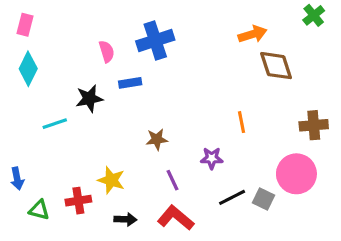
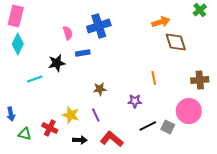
pink rectangle: (25, 25) -> (16, 16), size x1.5
purple line: (172, 180) -> (96, 115), moved
red cross: (78, 201) -> (50, 128), turned 35

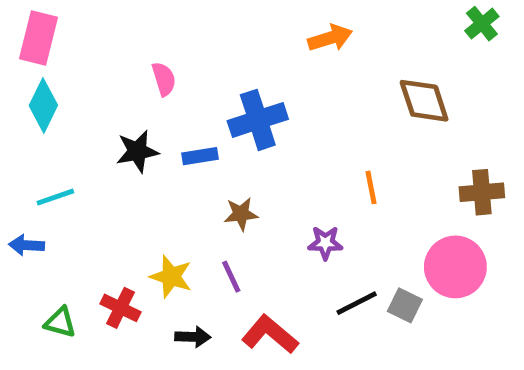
orange arrow: (161, 22) -> (330, 38), moved
blue cross: (99, 26) -> (258, 120), moved
blue rectangle: (83, 53) -> (200, 156), moved
cyan line: (35, 79) -> (55, 197), moved
blue arrow: (11, 114) -> (27, 245), moved, turned 104

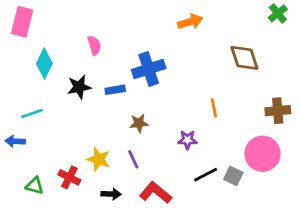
cyan diamond: (43, 105) -> (44, 63), moved

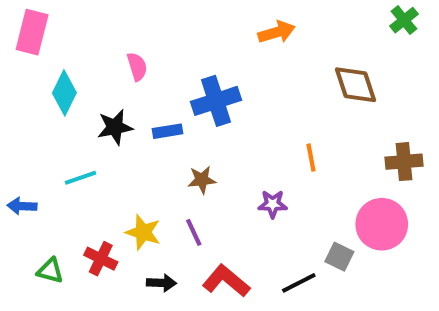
cyan line: (32, 113) -> (81, 178), moved
black line: (206, 175) -> (299, 283), moved

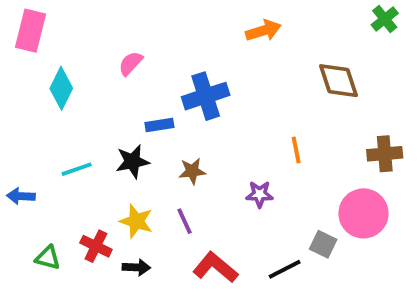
pink semicircle: (137, 67) -> (131, 63), turned -120
black star: (115, 127) -> (133, 161), moved
black arrow: (161, 283) -> (136, 267), moved

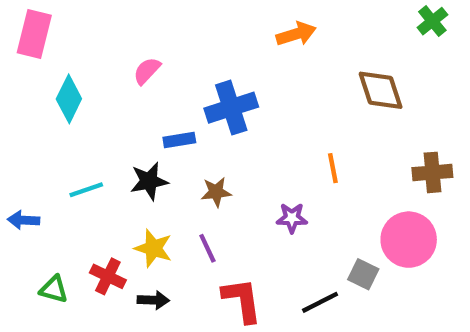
red L-shape: (215, 267) -> (242, 300), turned 42

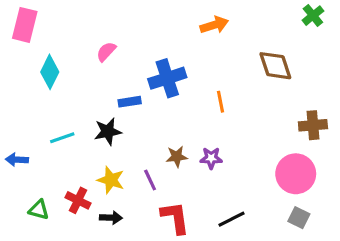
orange line: (333, 168) -> (221, 102), moved
brown star: (216, 192) -> (177, 157), moved
gray square: (363, 274) -> (299, 218), moved

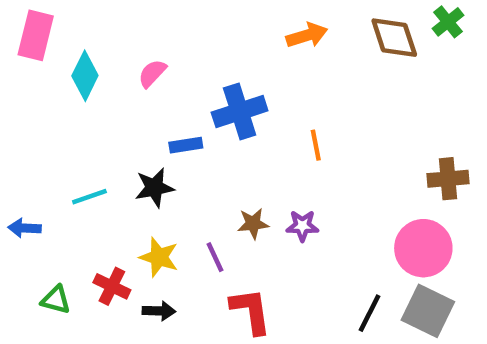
brown diamond: (275, 66) -> (394, 38), moved
cyan diamond: (50, 72) -> (85, 76), moved
gray square: (299, 218) -> (428, 311), size x1.6
black line: (231, 219) -> (370, 313), moved, turned -36

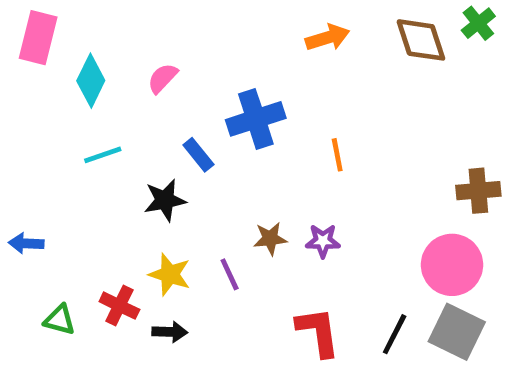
blue rectangle: (186, 145) -> (198, 155), turned 60
cyan line: (89, 197) -> (103, 155), moved
red L-shape: (251, 311) -> (318, 332), moved

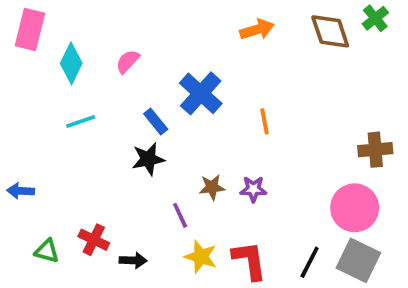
blue cross: (256, 119) -> (201, 93), turned -30
black star: (165, 200) -> (148, 159), moved
yellow star: (170, 274) -> (201, 257), moved

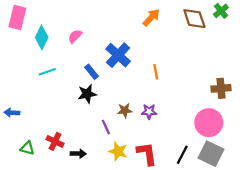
orange arrow: (257, 30) -> (151, 18), turned -30

